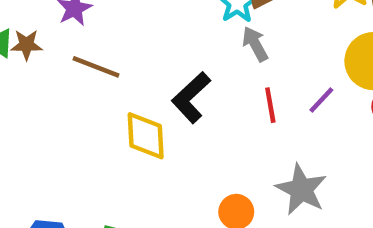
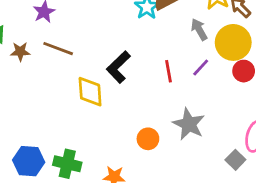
gray arrow: (255, 44) -> (199, 29), moved
brown star: (26, 45) -> (20, 52), moved

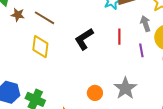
purple line: (201, 67) -> (141, 50), turned -64
red line: (169, 71) -> (119, 37), moved
yellow diamond: (90, 92) -> (40, 47), moved

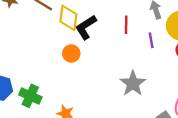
yellow diamond: (40, 47) -> (68, 18), moved
orange circle: (95, 93) -> (71, 53), moved

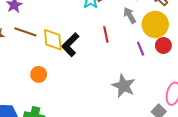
purple line: (151, 40) -> (141, 49), moved
orange circle: (71, 53) -> (39, 74), moved

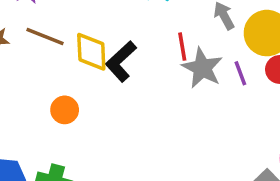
gray star: (124, 86) -> (202, 68), moved

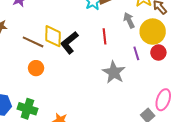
brown line: (45, 36) -> (33, 42), moved
gray star: (202, 68) -> (114, 72), moved

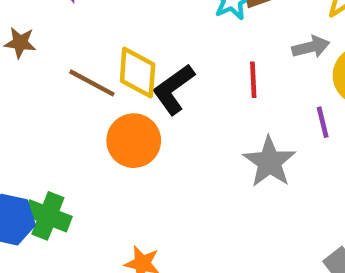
gray arrow: (129, 20) -> (311, 47), turned 98
orange circle: (36, 68) -> (134, 141), moved, size x1.5
green cross: (27, 109) -> (48, 216), moved

